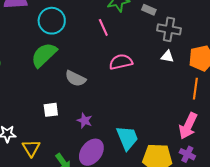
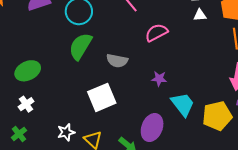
white square: (51, 110) -> (102, 97), size x1.8
purple star: (85, 121) -> (159, 79), moved

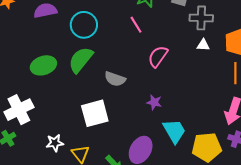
pink semicircle: (156, 33) -> (158, 56), turned -35
green ellipse: (28, 71) -> (43, 65), moved
white cross: (26, 104) -> (19, 110), size x1.8

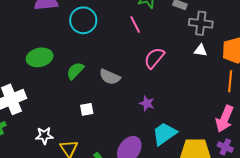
green semicircle: (81, 60) -> (75, 71), moved, size x0.7
white square: (95, 113) -> (87, 109), size x0.5
cyan trapezoid: (174, 131) -> (164, 134), turned -100

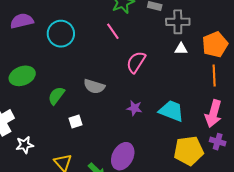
green semicircle: (75, 71) -> (56, 96), moved
cyan trapezoid: (164, 134) -> (171, 111), moved, turned 64
white star: (44, 136) -> (25, 145), moved

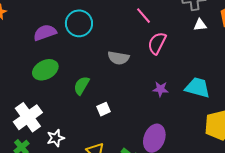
purple semicircle: (22, 21) -> (45, 33), moved
pink line: (113, 31) -> (144, 16), moved
gray semicircle: (94, 86) -> (118, 58), moved

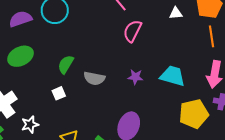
gray semicircle: (118, 58) -> (94, 78), moved
green semicircle: (81, 86) -> (66, 64), moved
white square: (103, 109) -> (59, 93), moved

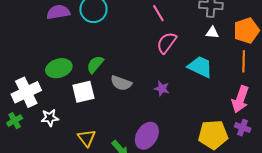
green ellipse: (21, 56) -> (59, 68), moved
cyan trapezoid: (173, 76) -> (200, 67), moved
white square: (59, 93) -> (83, 92), size x1.6

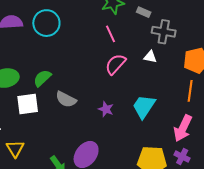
white triangle: (212, 32) -> (150, 57), moved
cyan trapezoid: (200, 67) -> (144, 106), moved, turned -88
yellow triangle: (87, 138) -> (15, 149), moved

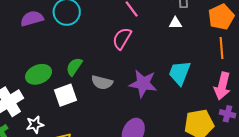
pink semicircle: (116, 64) -> (122, 38), moved
purple star: (106, 109) -> (143, 84), size x1.8

